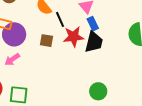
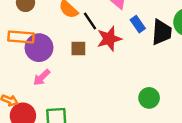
blue rectangle: (93, 24) -> (138, 24), moved
black trapezoid: (94, 42) -> (162, 32), moved

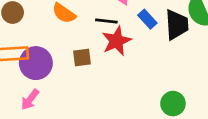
black line: (90, 21) -> (106, 21), moved, turned -42
pink arrow: (42, 77) -> (30, 100), moved

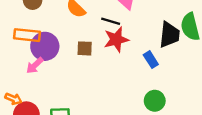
blue rectangle: (147, 19) -> (151, 60), moved
pink arrow: (30, 100) -> (35, 65), moved

